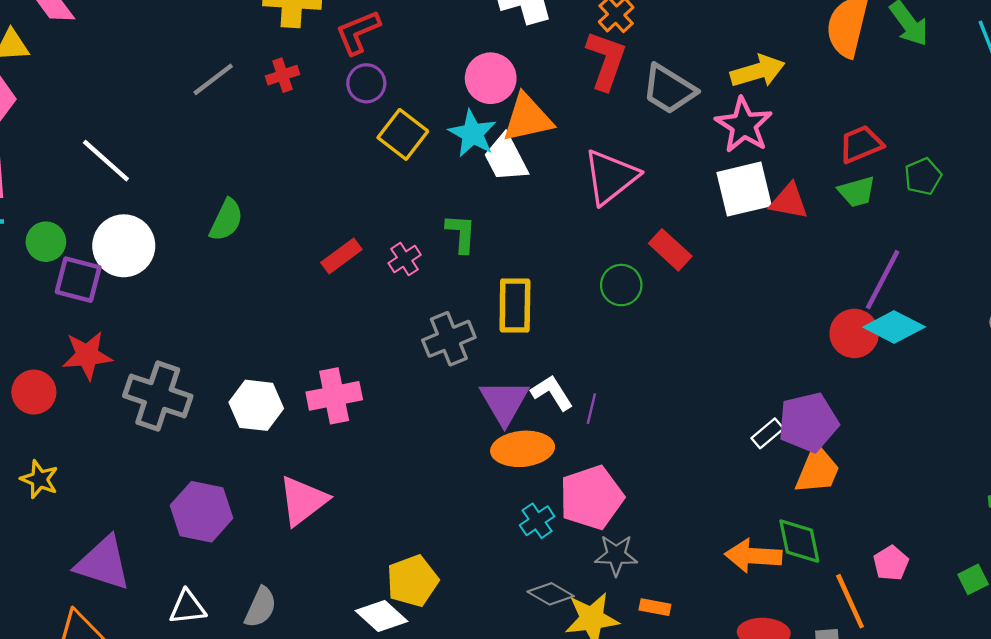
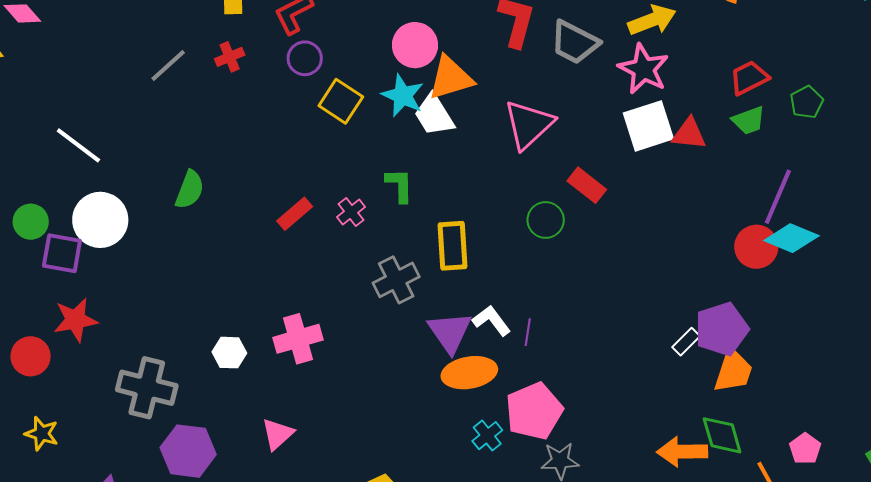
gray cross: (158, 396) -> (147, 388), moved
white hexagon: (256, 405) -> (229, 353), size x0.7
pink triangle: (303, 501) -> (278, 434), size x0.7

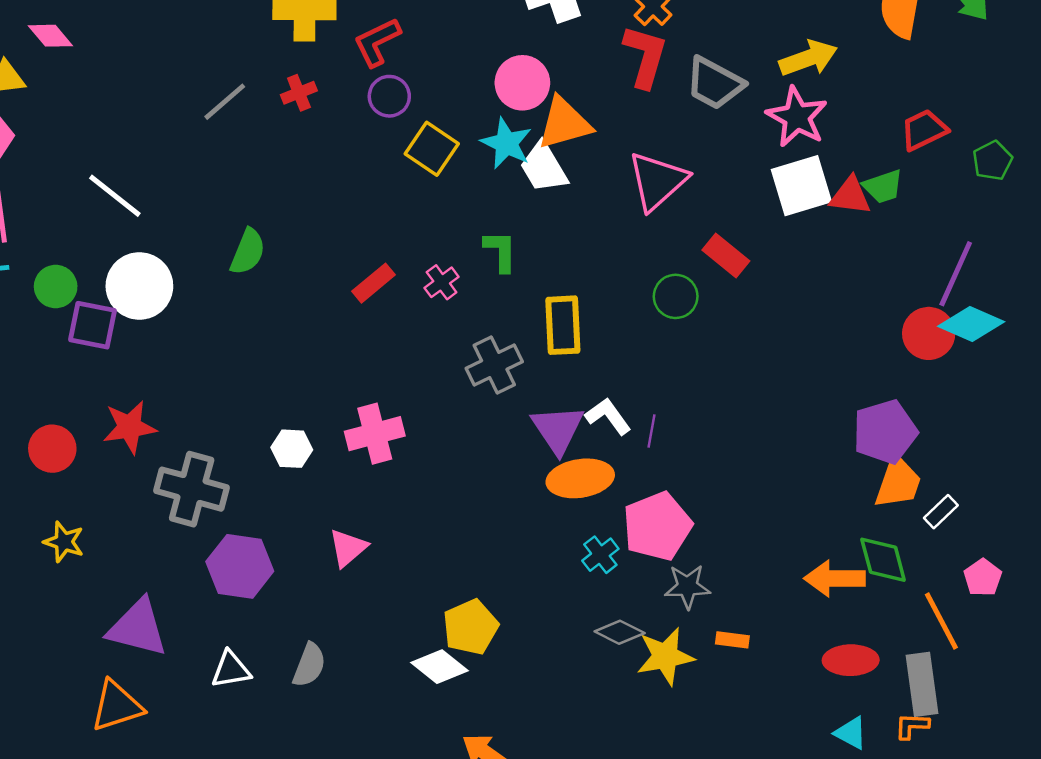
green trapezoid: (749, 120) -> (883, 187), moved
red star: (75, 320) -> (130, 427), moved
white rectangle: (686, 342) -> (941, 512), moved

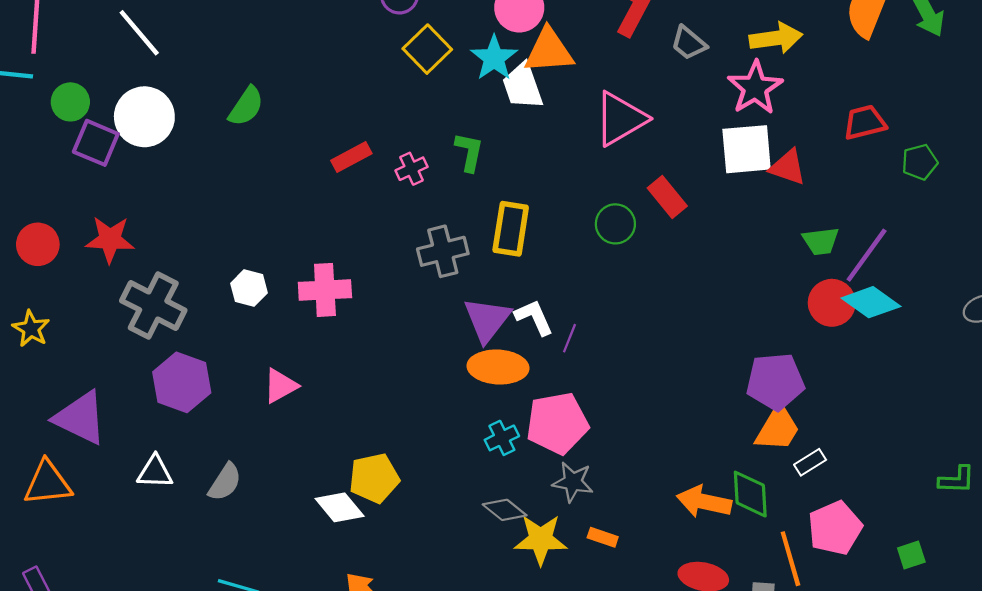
gray trapezoid: (714, 83) -> (689, 43), size x0.7
green trapezoid: (883, 187) -> (821, 241), moved
pink pentagon: (983, 578) -> (835, 528), size x1.6

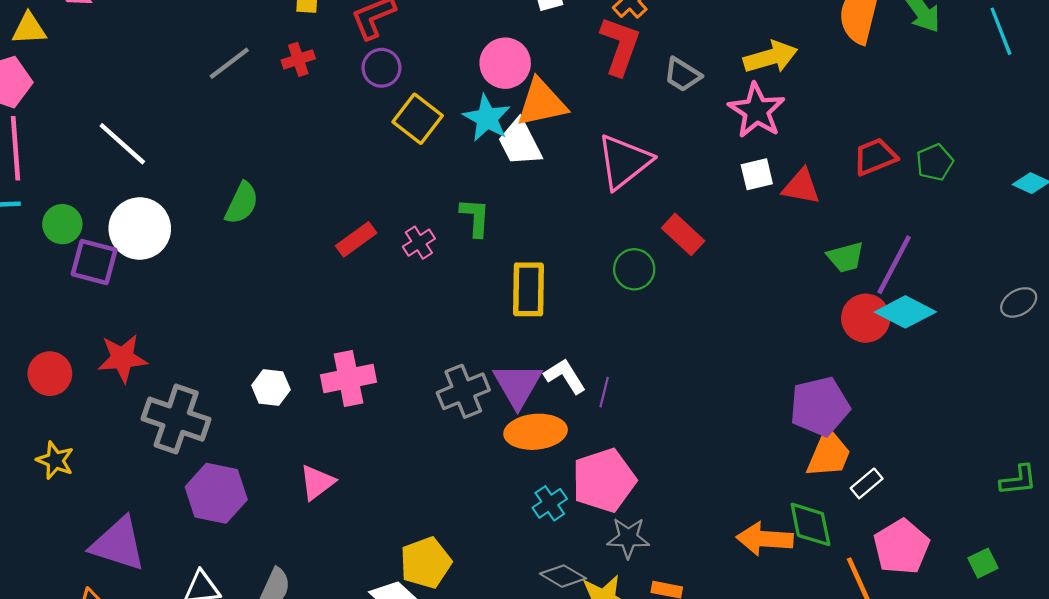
red trapezoid: (865, 122) -> (875, 157), moved
white square: (747, 149) -> (757, 174), size x0.6
gray cross: (443, 251) -> (463, 391), moved

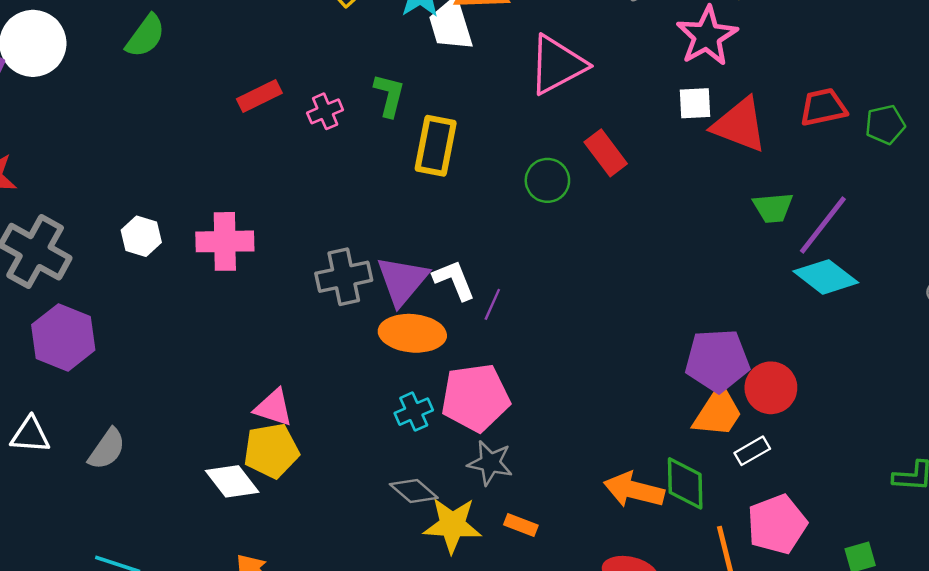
red triangle: (801, 187) -> (740, 125), size x1.4
yellow rectangle: (528, 289) -> (436, 146), moved
red circle: (866, 318) -> (771, 388), moved
pink triangle: (317, 482) -> (274, 408), moved, turned 45

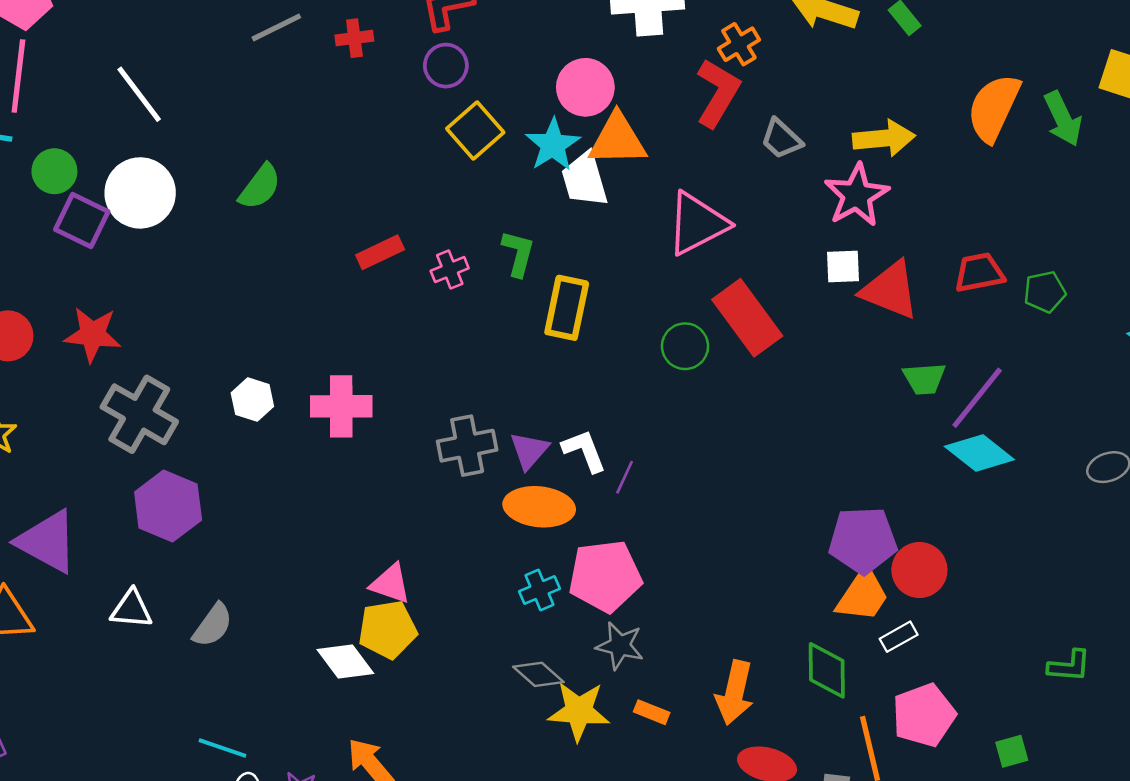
red rectangle: (606, 153) -> (747, 318), size x1.5
purple triangle: (402, 281) -> (529, 451), size x0.7
orange arrow: (634, 490) -> (735, 693), moved, turned -92

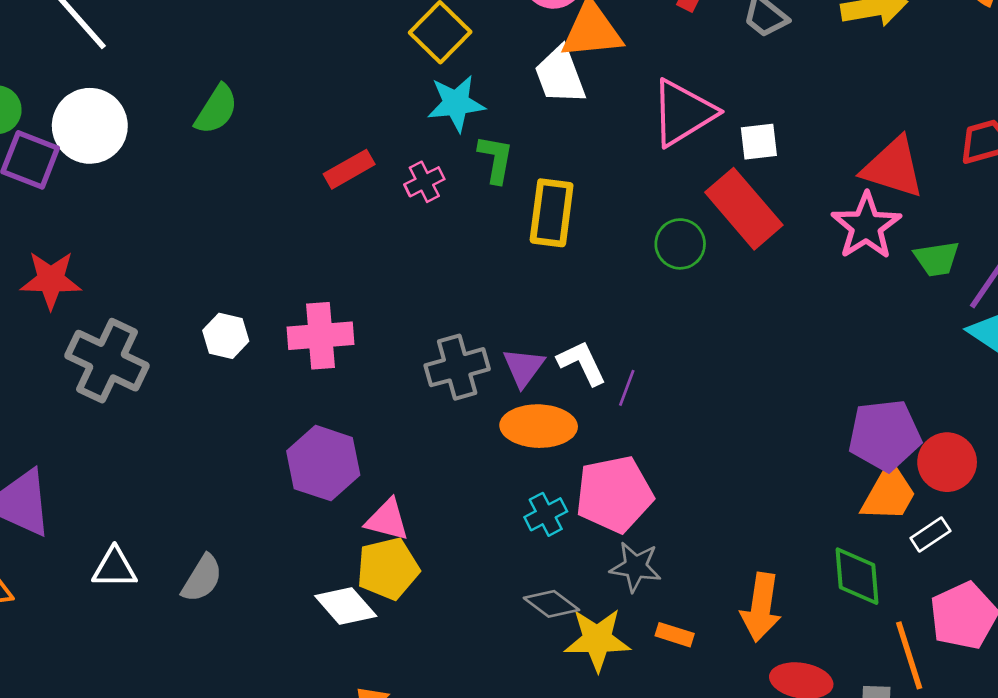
cyan star: (553, 145) -> (456, 103), moved, turned 30
pink star: (857, 195) -> (866, 226), moved
white square: (843, 267) -> (759, 142), moved
purple hexagon: (168, 506) -> (323, 463), moved

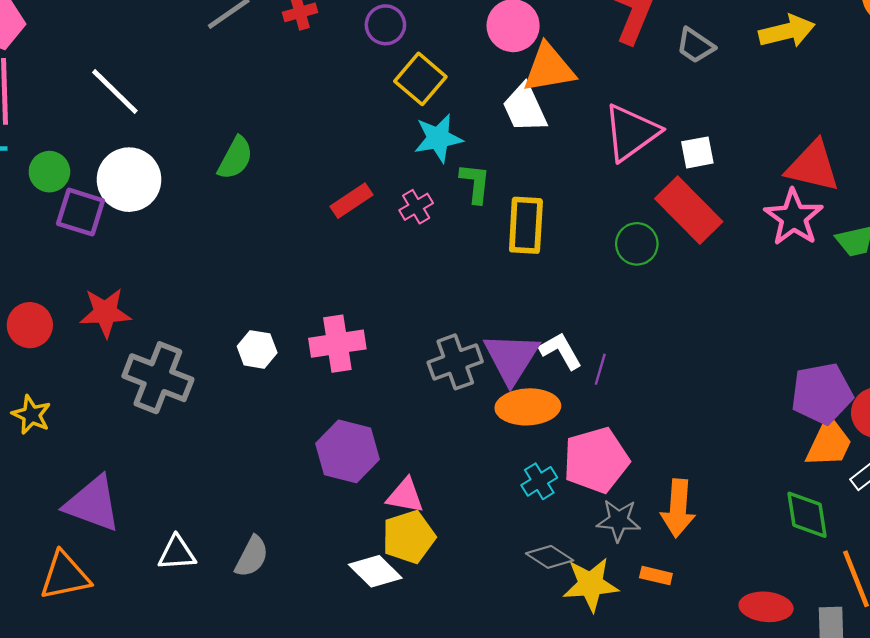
purple triangle: (523, 367) -> (511, 358), size x1.6
orange arrow: (761, 607) -> (678, 508), moved

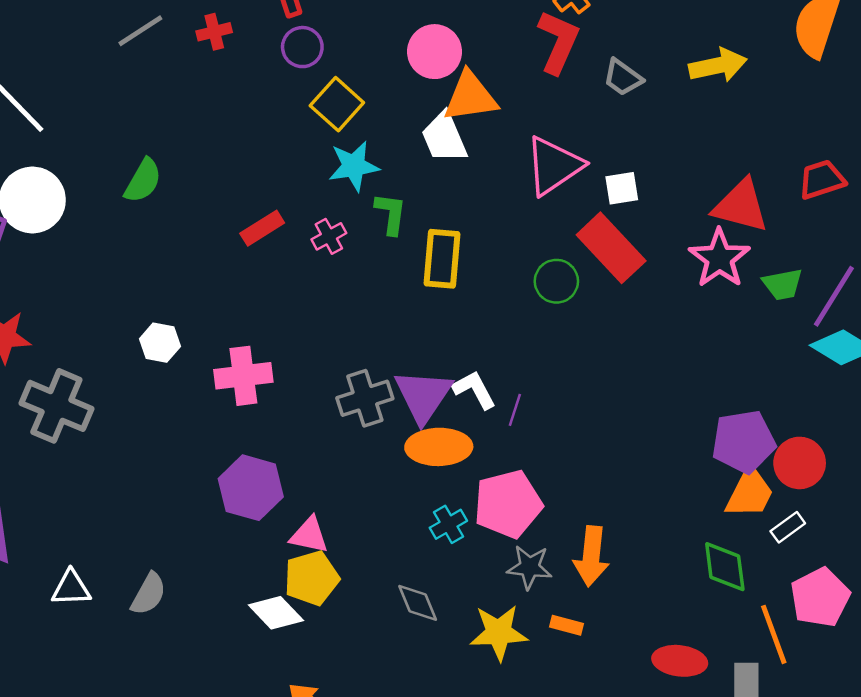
white hexagon: (257, 349) -> (160, 343), moved
gray diamond: (550, 557) -> (418, 603), moved, turned 33

